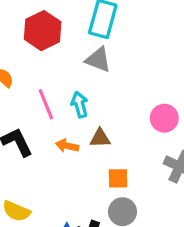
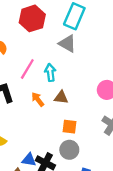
pink line: (46, 104) -> (27, 69), turned 45
orange arrow: (67, 146) -> (38, 99), turned 32

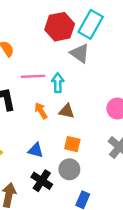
red hexagon: (32, 18) -> (60, 27), moved
pink line: (27, 69) -> (33, 76), turned 50
blue triangle: (29, 160) -> (36, 150), moved

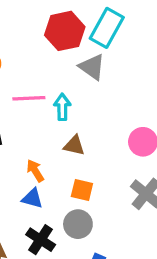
orange arrow: (41, 111) -> (35, 171), moved

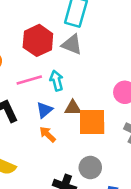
red hexagon: (65, 31) -> (38, 40), moved
orange square: (82, 190) -> (92, 122), moved, size x1.6
blue triangle: (32, 198) -> (44, 110), moved, turned -42

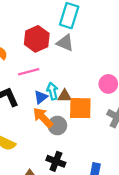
cyan arrow: (57, 81) -> (52, 91), moved
orange arrow: (48, 134) -> (43, 118), size x1.5
gray circle: (90, 168) -> (57, 126), moved

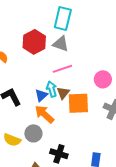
pink line: (29, 72) -> (62, 69), moved
brown triangle: (65, 96) -> (63, 93), turned -48
gray circle: (57, 126) -> (33, 133), moved

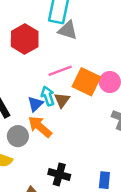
gray triangle: (61, 44) -> (68, 30), moved
orange square: (78, 103) -> (86, 82), moved, turned 30
gray circle: (33, 133) -> (18, 136), moved

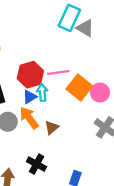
gray triangle: (68, 30) -> (85, 28), moved
red hexagon: (25, 39) -> (30, 75), moved
brown triangle: (62, 100) -> (52, 128), moved

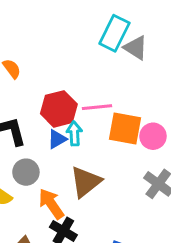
orange square: (79, 88) -> (125, 129), turned -30
orange arrow: (29, 118) -> (51, 204), moved
brown triangle: (52, 128) -> (86, 182), size x1.6

